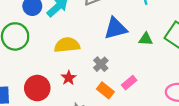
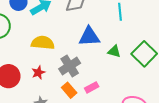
gray cross: (101, 64) -> (70, 66), size x1.5

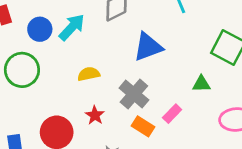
yellow semicircle: (43, 43) -> (89, 74), size x0.7
green triangle: (114, 51) -> (201, 84), moved

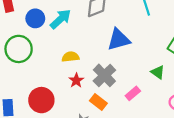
green triangle: (201, 84) -> (158, 72), turned 32
red star: (95, 115) -> (76, 80), moved
orange rectangle: (143, 126) -> (98, 102), moved

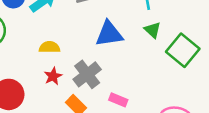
green triangle: (158, 72) -> (153, 30), moved
pink rectangle: (133, 93) -> (118, 100), turned 56

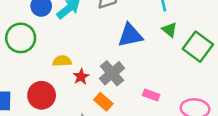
yellow semicircle: (50, 47) -> (62, 61), moved
pink rectangle: (118, 100) -> (151, 95), moved

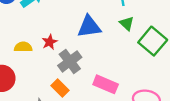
red star: (81, 77) -> (50, 42), moved
pink rectangle: (151, 95) -> (106, 84), size x1.5

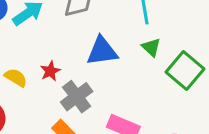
yellow semicircle: (23, 47) -> (16, 78), turned 30

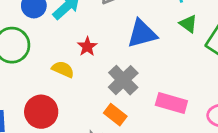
red star: (50, 71) -> (87, 47), moved

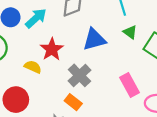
red star: (87, 47) -> (52, 49), size x1.5
pink rectangle: (171, 103) -> (130, 85), moved, turned 45

